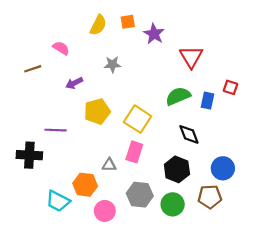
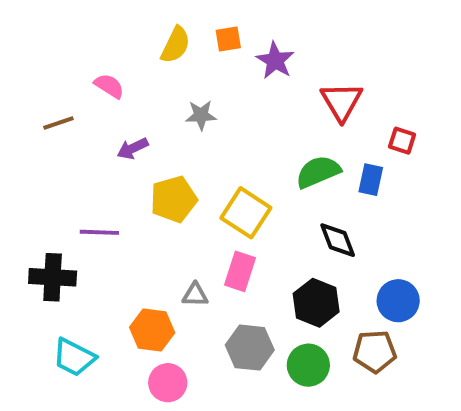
red square: (231, 87) -> (402, 141), moved
cyan trapezoid: (58, 201) -> (74, 357), moved
pink circle: (105, 211) -> (168, 383), moved

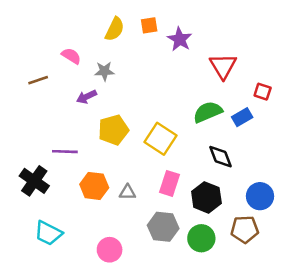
gray star: (201, 115) -> (104, 71), moved
blue rectangle: (371, 180) -> (242, 117), turned 48
pink rectangle: (240, 271) -> (169, 183), moved
black cross: (53, 277) -> (34, 181), turned 32
orange hexagon: (152, 330) -> (94, 186), moved

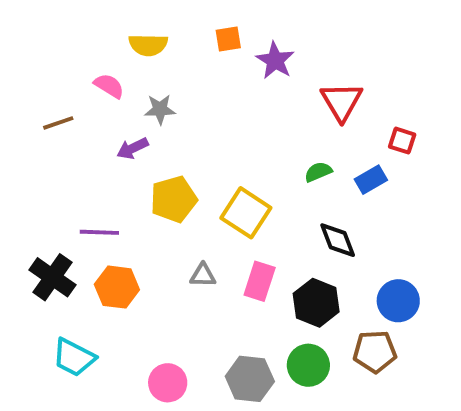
yellow semicircle: (115, 29) -> (148, 45), moved, turned 65
green semicircle: (208, 112) -> (318, 172), size x0.6
orange hexagon: (94, 186) -> (117, 287), moved
gray triangle: (127, 192) -> (203, 275), moved
gray hexagon: (163, 227) -> (250, 379), moved

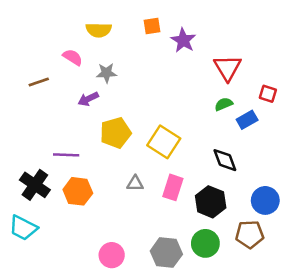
green semicircle: (318, 172) -> (224, 104), moved
cyan trapezoid: (74, 357) -> (23, 228), moved

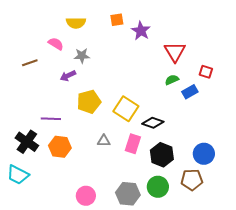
black diamond: (225, 160) -> (153, 123), moved, turned -50

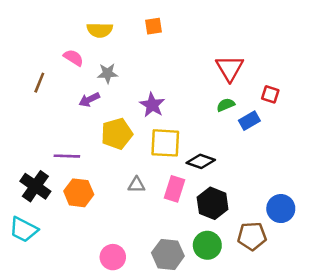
purple star: (141, 31) -> (152, 105), moved
brown line: (30, 63) -> (39, 83), turned -49
yellow square: (126, 109) -> (165, 143), turned -30
blue circle: (204, 154) -> (281, 209), moved

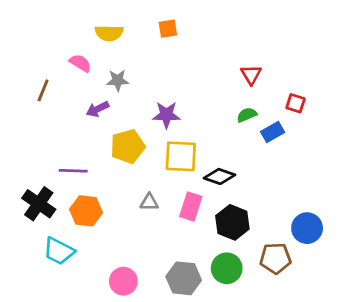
red triangle: (230, 68) -> (251, 75), size x0.7
purple star: (152, 105) -> (166, 115), turned -30
cyan trapezoid: (24, 230) -> (59, 251), moved

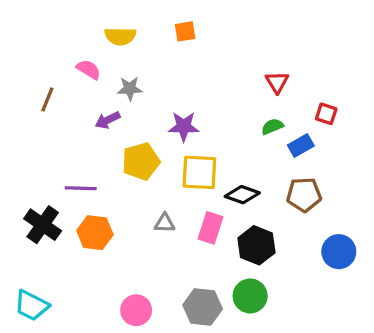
cyan trapezoid: (59, 251) -> (32, 305), moved
brown pentagon: (275, 258) -> (304, 195), moved

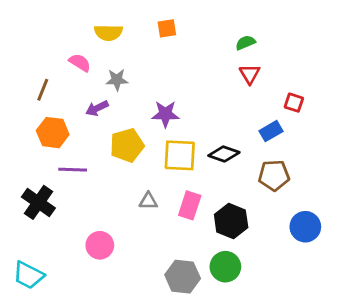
green semicircle: (272, 127) -> (245, 43), moved
black diamond: (242, 195) -> (224, 154), moved
orange hexagon: (95, 233) -> (53, 133), moved
pink circle: (136, 310) -> (100, 245), moved

